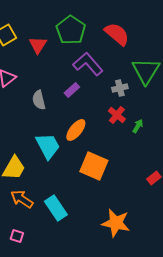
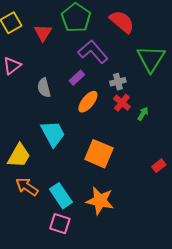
gray cross: (120, 88) -> (118, 82), moved
orange ellipse: (76, 130) -> (88, 102), moved
orange star: (116, 223) -> (100, 201), moved
pink square: (17, 236) -> (60, 224), moved, size x1.5

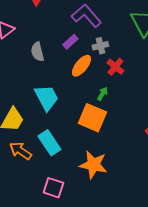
gray cross: (118, 82) -> (100, 46), moved
green arrow: (143, 114) -> (102, 94), moved
cyan rectangle: (61, 196) -> (49, 143), moved

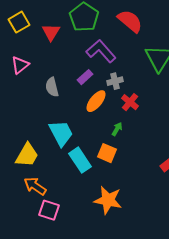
orange square: (92, 118) -> (107, 153), size x0.7
cyan rectangle: (49, 143) -> (80, 160), moved
pink square: (53, 188) -> (49, 210), moved

